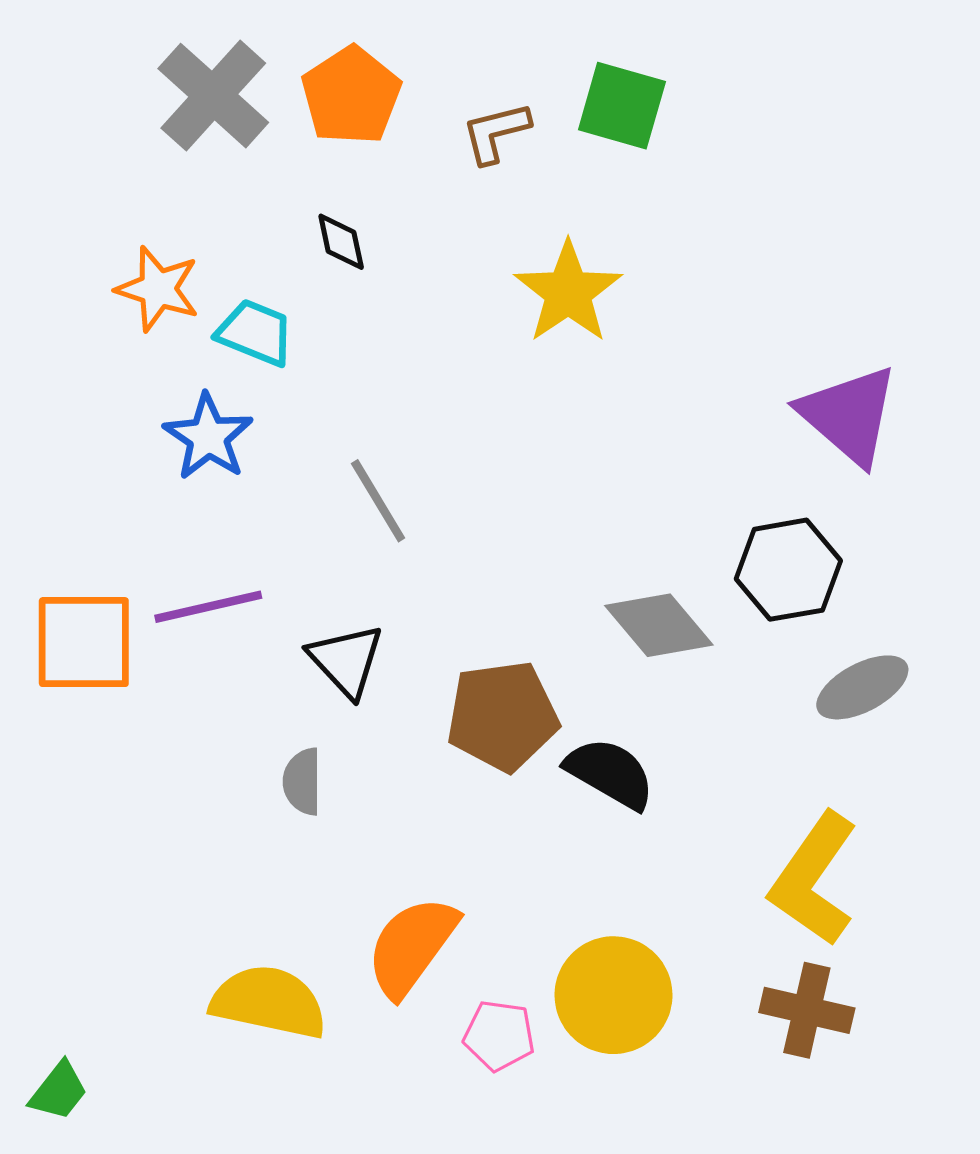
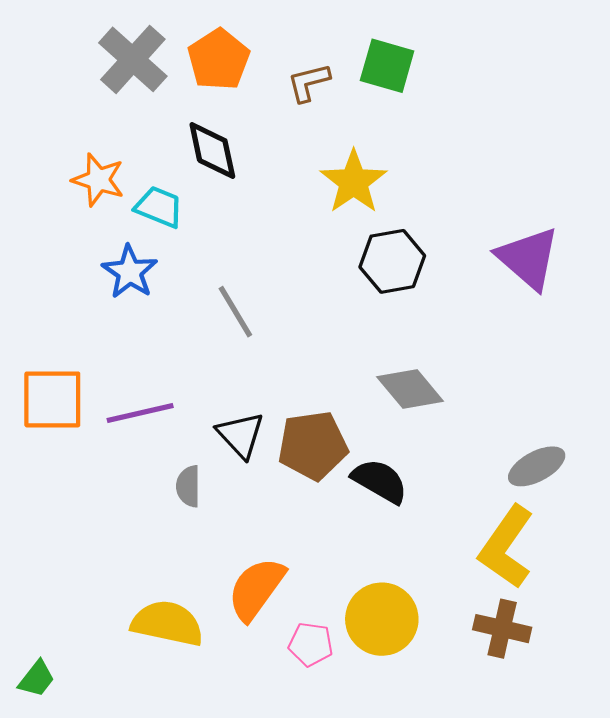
black diamond: (341, 242) -> (212, 150), size x1.6
black hexagon: (788, 570) -> (392, 261), moved
purple line: (208, 607) -> (140, 413), moved
black triangle: (346, 661) -> (241, 435), moved
gray ellipse: (862, 687) -> (537, 466), moved

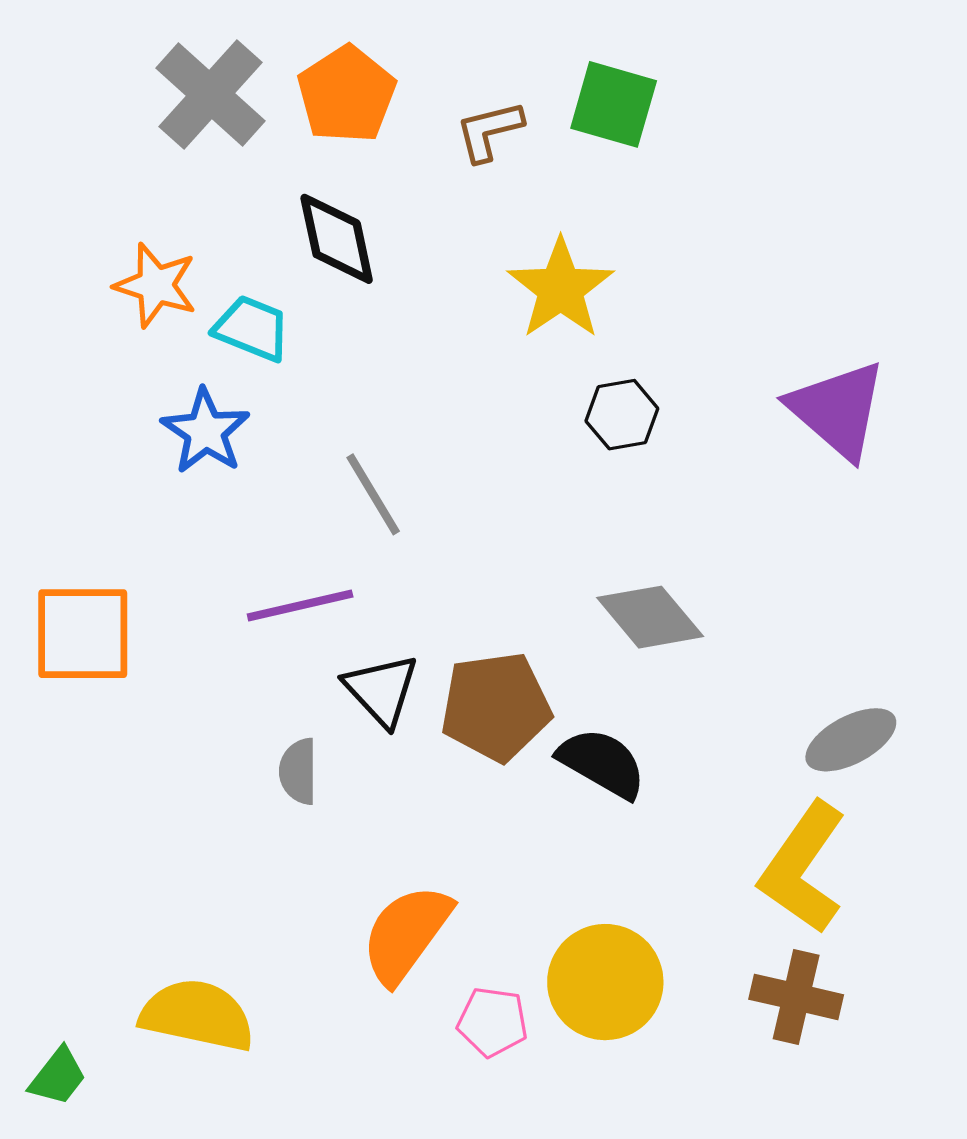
black hexagon: (392, 261) -> (622, 415), size x0.7
purple line: (140, 413) -> (300, 605), moved
yellow semicircle: (167, 623) -> (197, 1015), moved

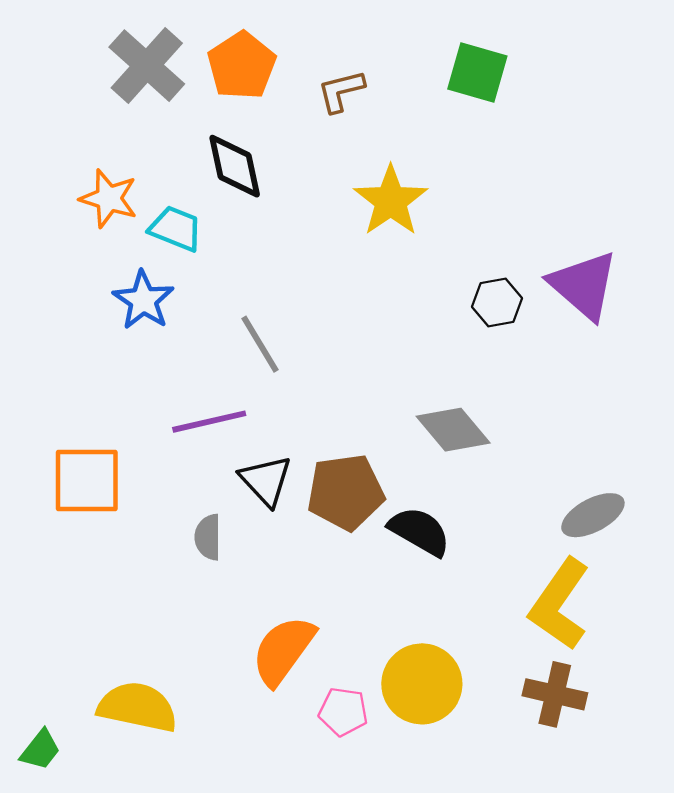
green square: (614, 104) -> (477, 72), moved
black hexagon: (622, 415) -> (497, 302), moved
orange square: (83, 634) -> (87, 480), moved

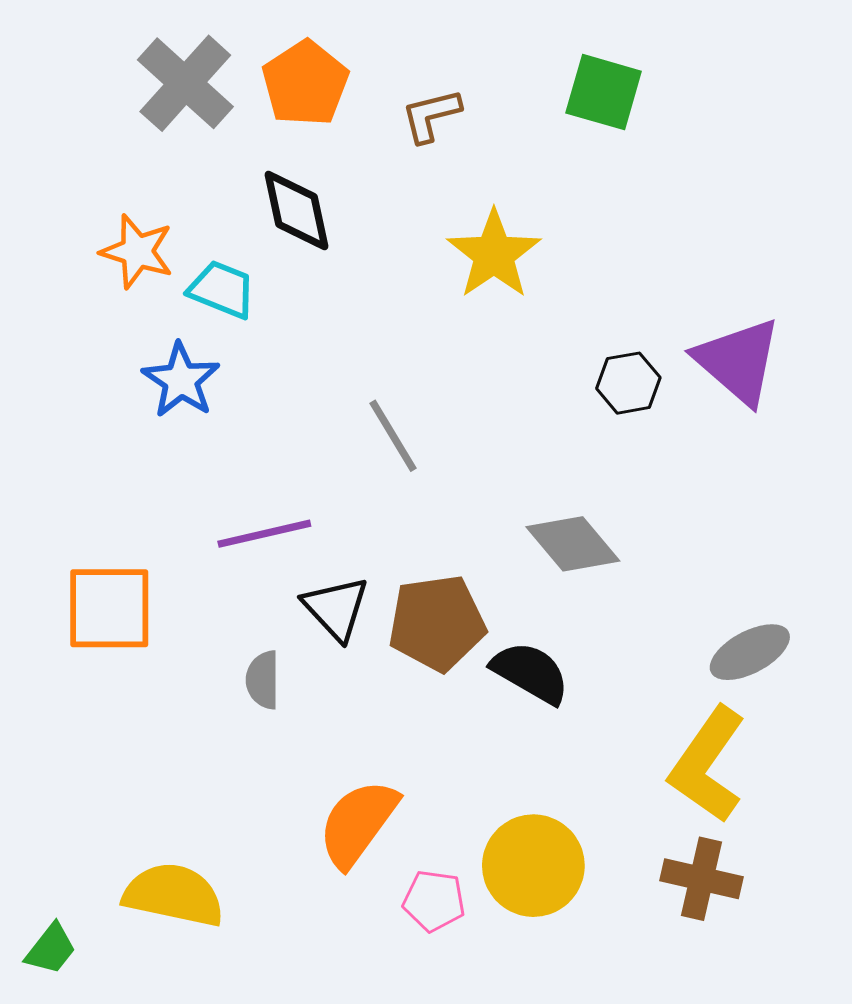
gray line: (260, 344) -> (393, 436), moved

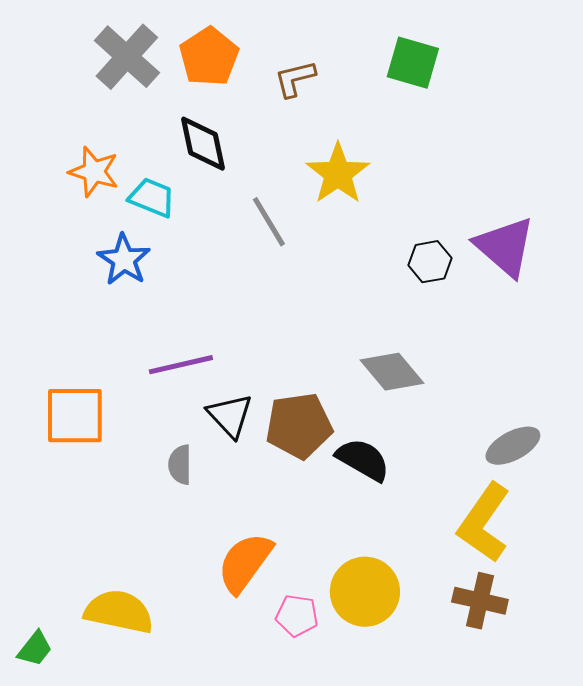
gray line: (393, 436) -> (269, 222), moved

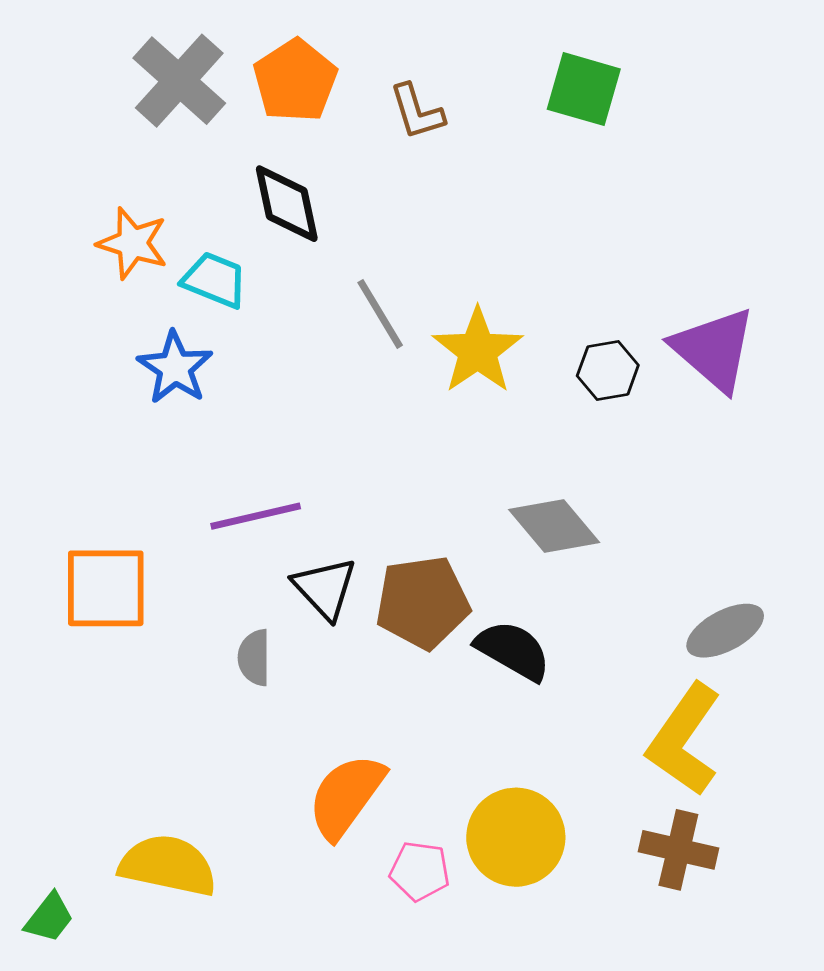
brown L-shape: (295, 79) -> (417, 112), turned -93
yellow star: (338, 174) -> (478, 351), moved

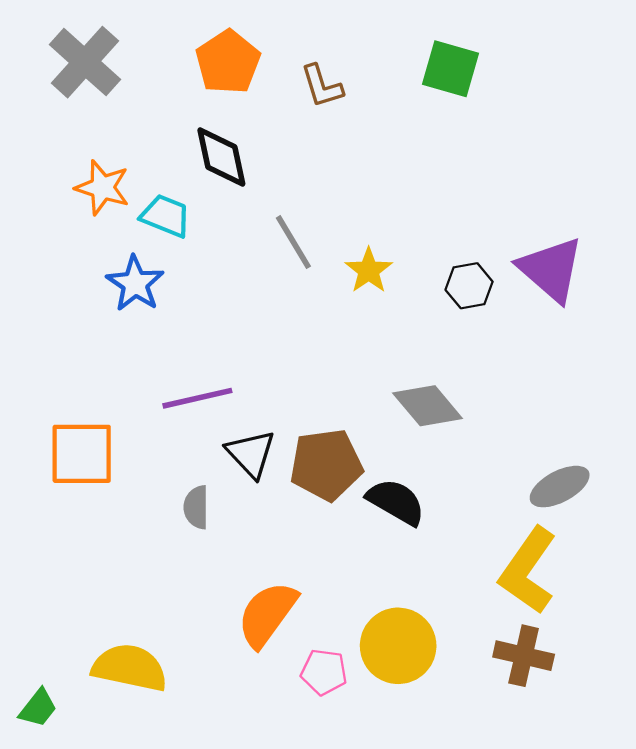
gray cross: (179, 81) -> (85, 62), moved
yellow star: (478, 351) -> (369, 270), size x0.7

